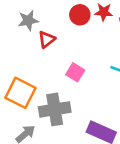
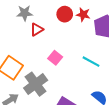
gray cross: (55, 109) -> (36, 84), turned -35

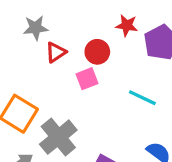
red circle: (65, 14) -> (97, 52), moved
pink square: (55, 58) -> (87, 79), moved, turned 32

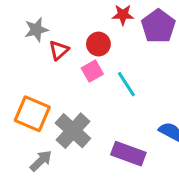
cyan line: (142, 98) -> (126, 84), moved, turned 40

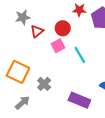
gray cross: (73, 131) -> (44, 84), size x0.6

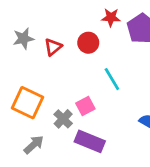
gray star: (23, 17) -> (23, 39), moved
pink square: (58, 46) -> (85, 106), moved
purple rectangle: (79, 100) -> (90, 141), moved

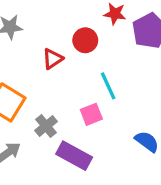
red triangle: (53, 47) -> (53, 59), moved
pink square: (85, 106) -> (91, 114), moved

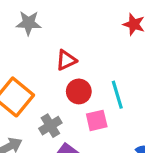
red circle: (85, 40) -> (79, 91), moved

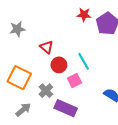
red triangle: (66, 60) -> (46, 47), turned -40

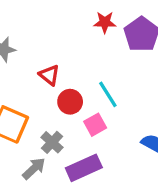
purple rectangle: (66, 108) -> (84, 168), turned -45
gray arrow: (23, 110) -> (34, 168), moved

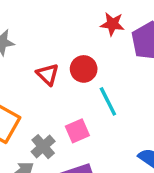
red circle: (70, 102) -> (84, 69), moved
pink square: (95, 125) -> (77, 131), moved

